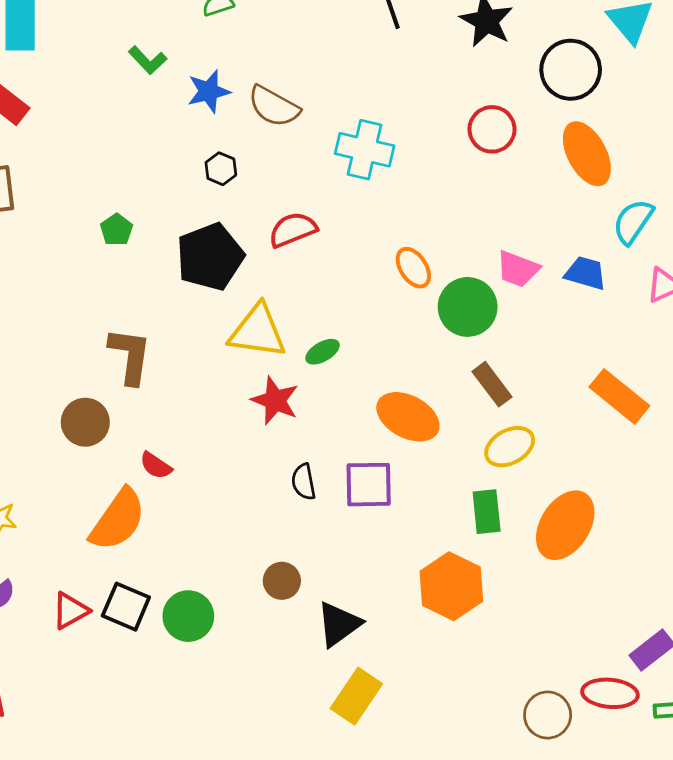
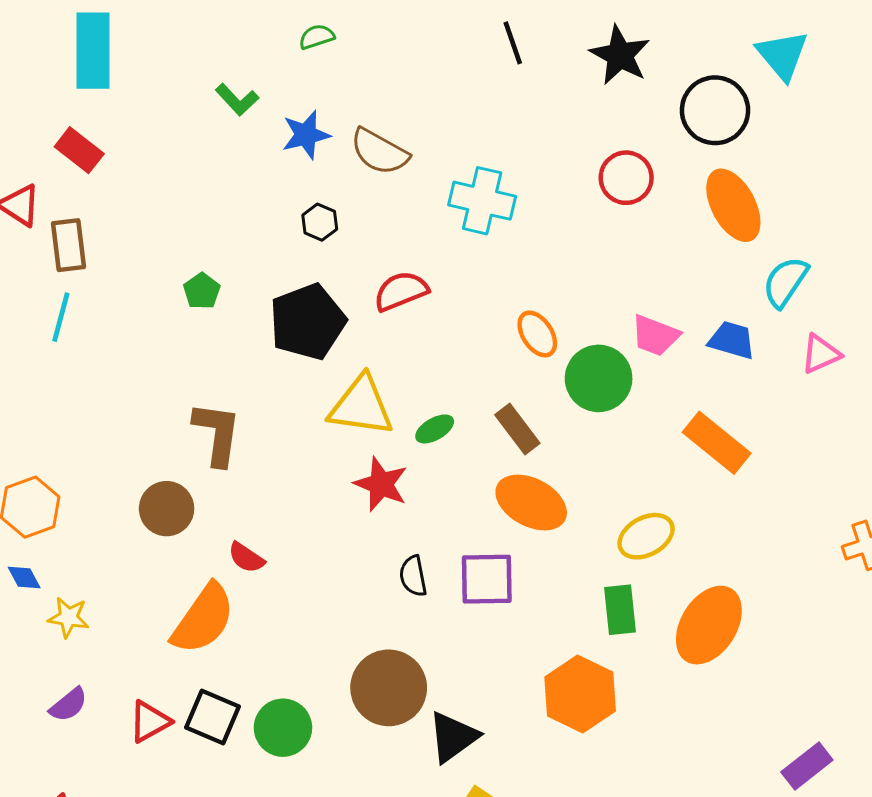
brown rectangle: (492, 384) -> (517, 429), moved
orange rectangle: (619, 396) -> (717, 443), moved
brown circle: (282, 581) -> (389, 688), size x1.8

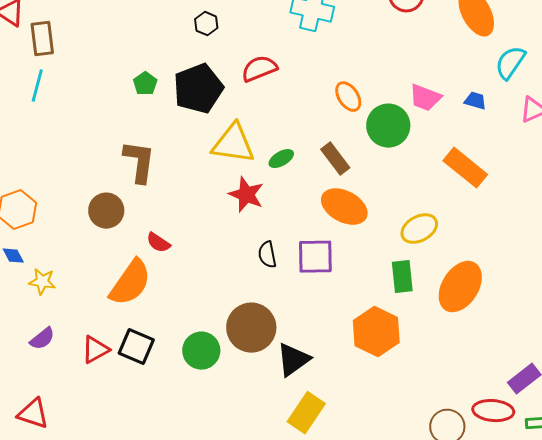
green pentagon: (202, 291) -> (145, 84), moved
blue trapezoid: (732, 340) -> (475, 101), size x0.7
green circle: (283, 728) -> (201, 351), moved

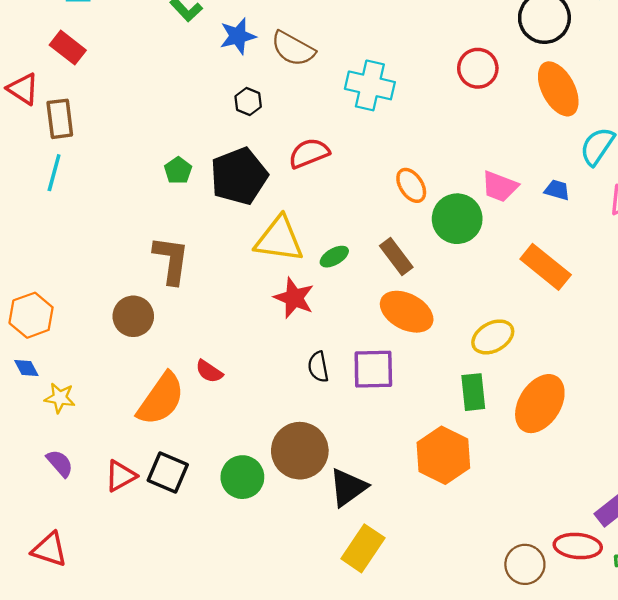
red semicircle: (158, 243) -> (209, 371), moved
purple semicircle: (42, 339) -> (60, 463), turned -92

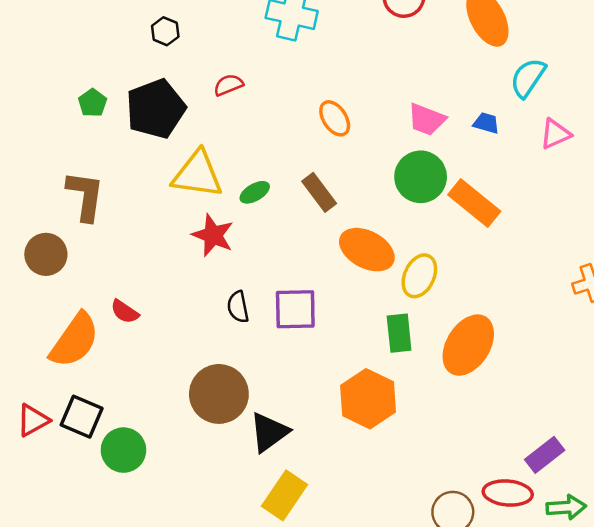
red semicircle: (309, 153) -> (228, 85), size x0.7
green circle: (457, 219) -> (421, 177), moved
orange ellipse: (407, 312) -> (367, 250), moved
yellow ellipse: (493, 337) -> (419, 276), turned -36
green circle: (242, 477) -> (123, 450), moved

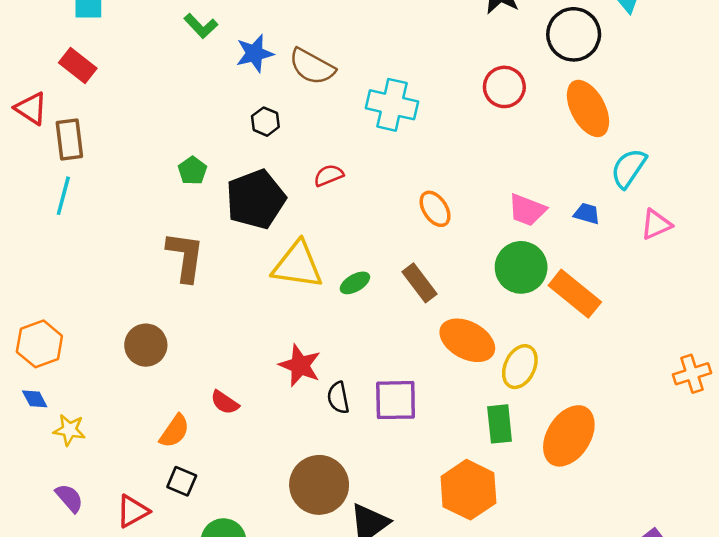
green pentagon: (92, 103) -> (192, 171), moved
brown L-shape: (85, 196) -> (185, 257), moved
red star: (213, 235) -> (300, 365), moved
orange semicircle: (75, 340) -> (174, 431), size x0.6
black square: (82, 417) -> (182, 481), moved, size x0.7

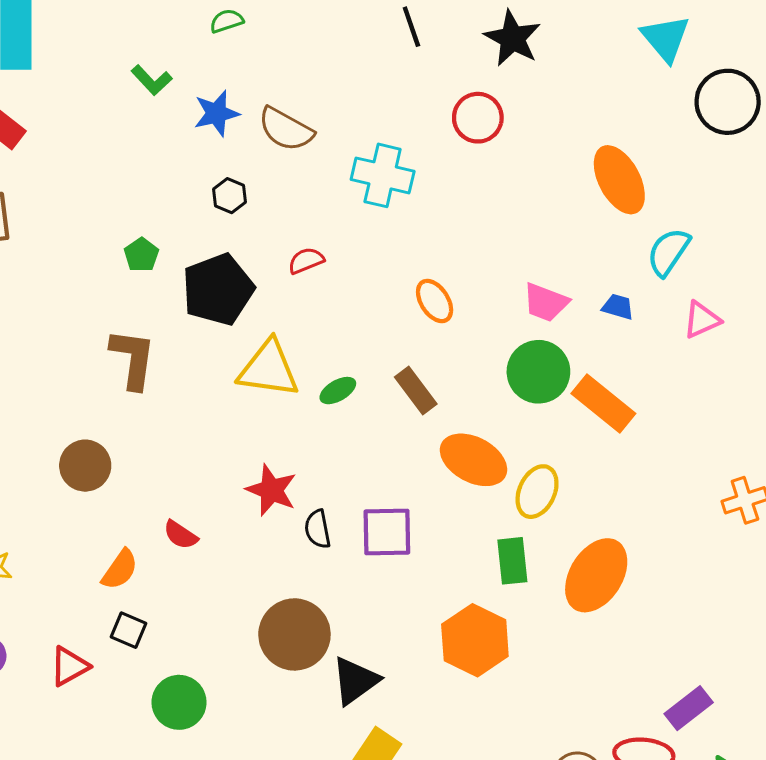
black circle: (574, 34) -> (728, 102), moved
red circle: (504, 87) -> (478, 118), moved

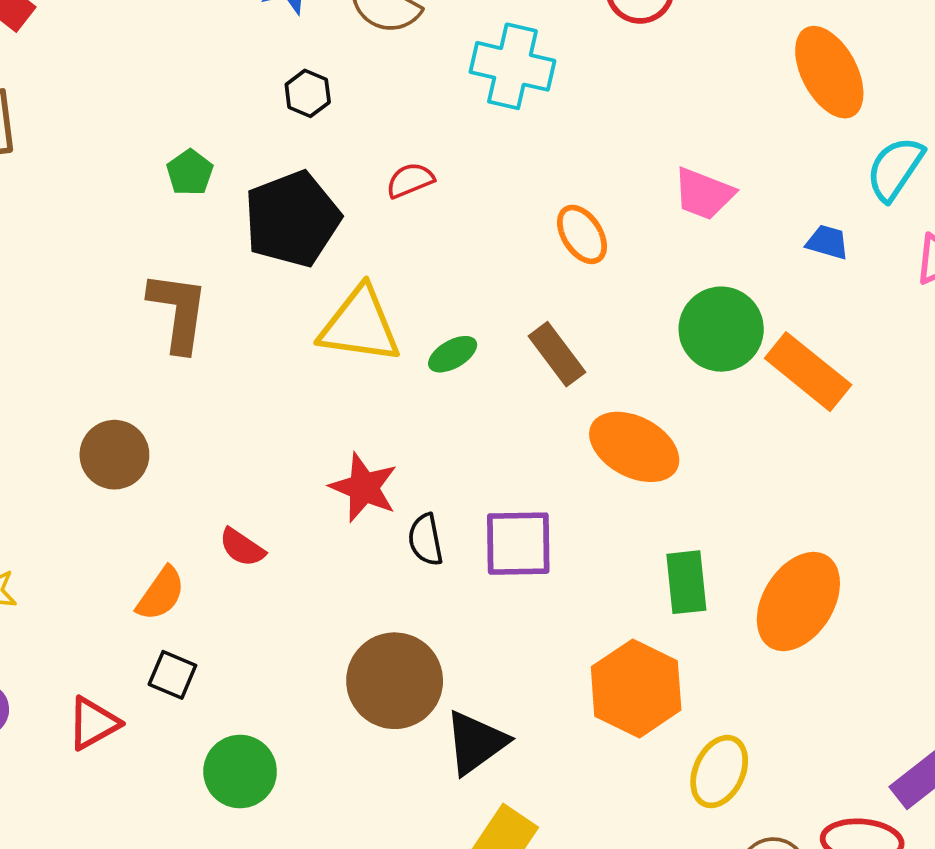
pink trapezoid: (546, 302) -> (704, 194), moved
yellow ellipse: (537, 492) -> (719, 772), moved

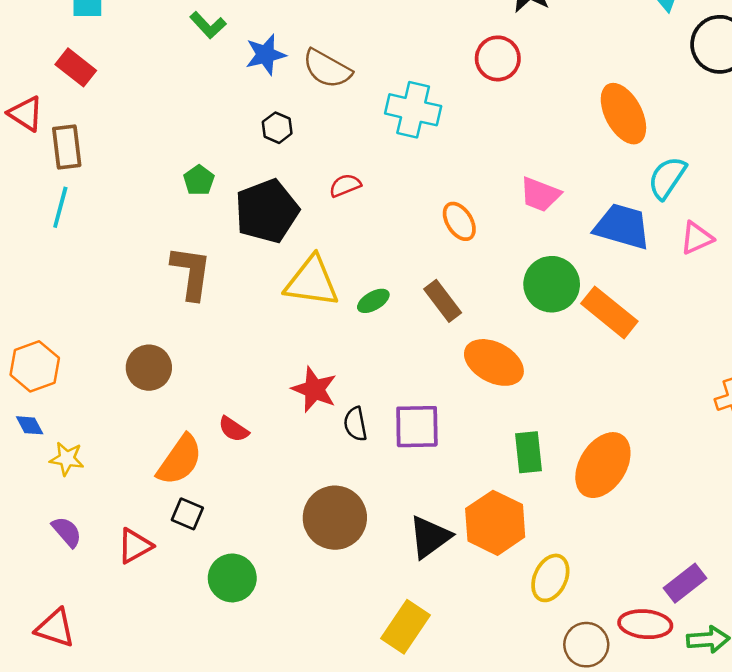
blue trapezoid: (827, 242) -> (622, 226), size x2.0
orange semicircle: (161, 594) -> (180, 460), size x1.4
black triangle: (476, 743) -> (430, 537), moved

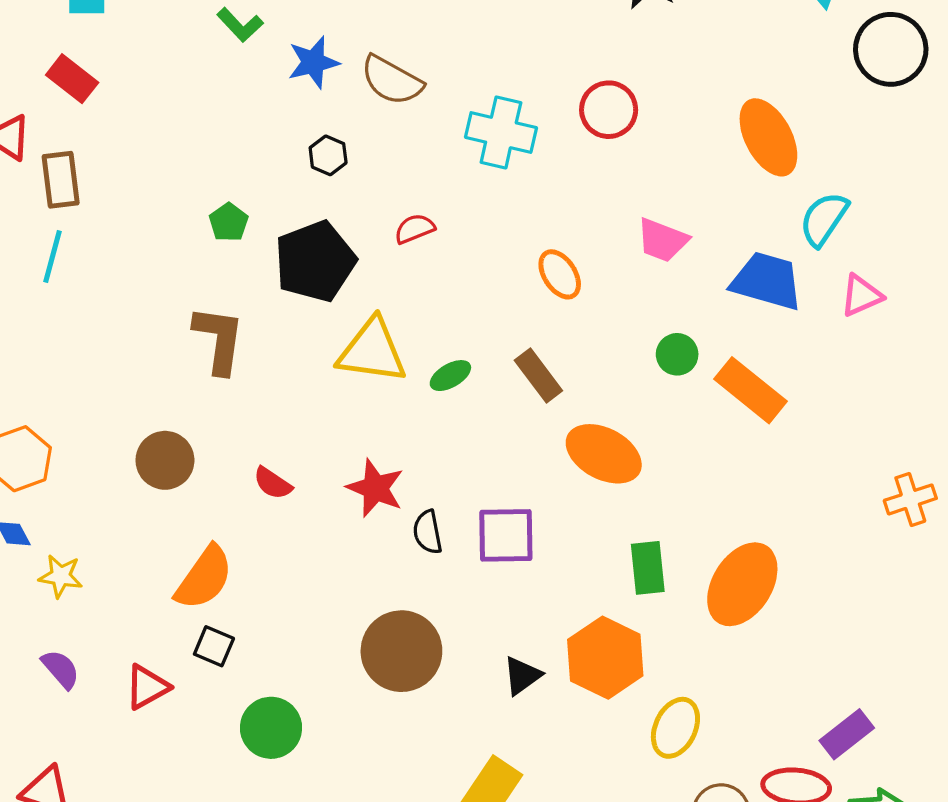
red circle: (498, 58) -> (609, 110), moved
green circle: (552, 284) -> (677, 354), size x0.6
red semicircle: (234, 429) -> (273, 483), moved
black triangle: (430, 537) -> (522, 676), size x0.7

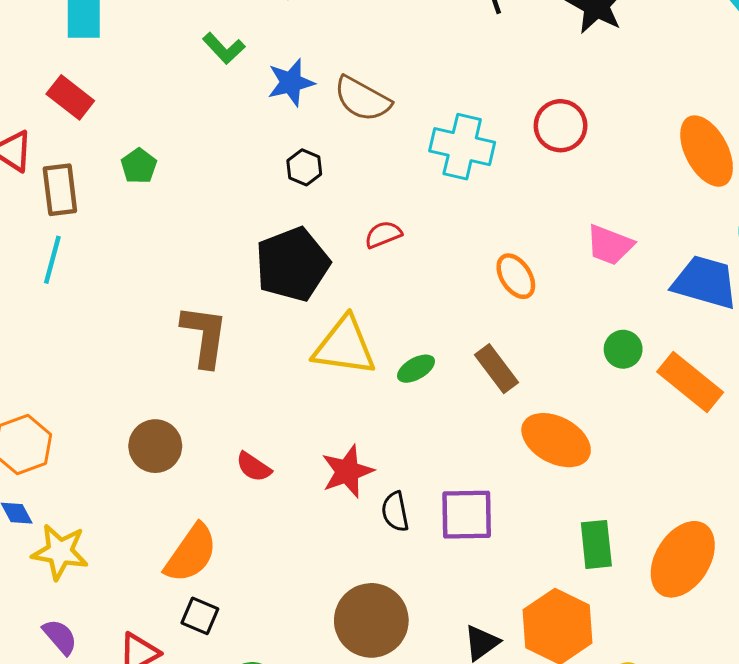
green pentagon: (229, 222) -> (139, 166), moved
red star: (375, 488) -> (347, 471), turned 30
yellow star: (61, 576) -> (60, 552), size x1.4

